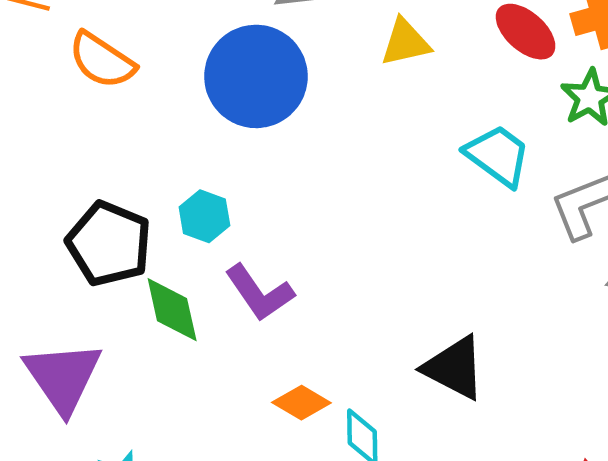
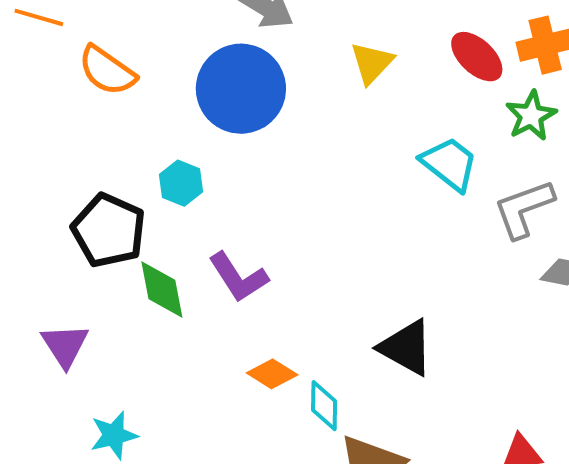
yellow triangle: (405, 42) -> (372, 63), turned -36
cyan hexagon: (204, 216) -> (181, 183), moved
purple triangle: (63, 377) -> (65, 345), size x0.7

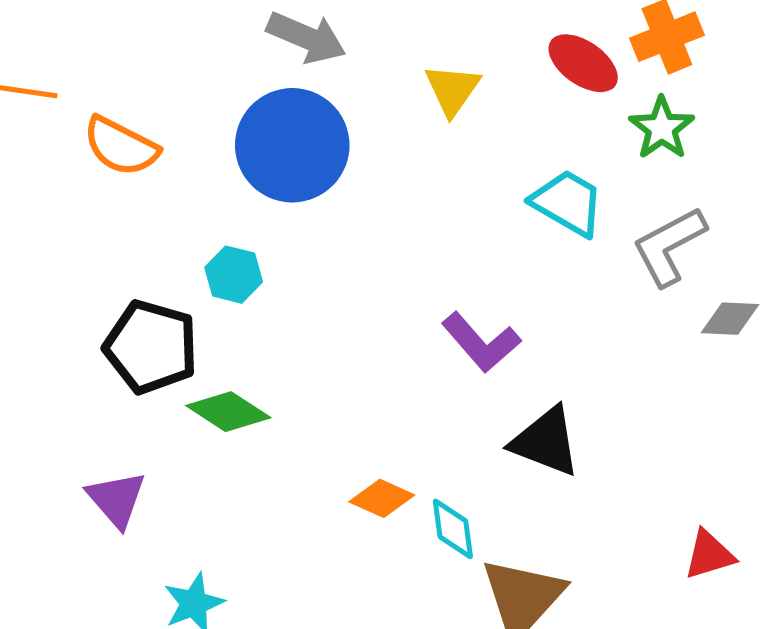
purple L-shape: (238, 277) -> (481, 342), moved
green diamond: (162, 290) -> (228, 412), turned -38

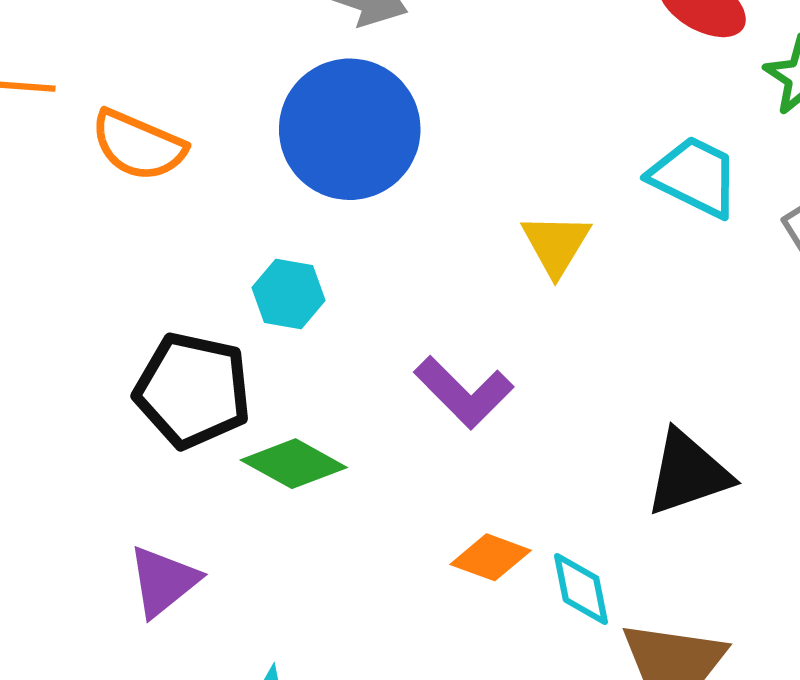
yellow triangle: (452, 90) -> (556, 244), moved
purple L-shape: (481, 342) -> (464, 392), moved
black triangle: (546, 441) -> (688, 473), turned -36
purple triangle: (116, 499) -> (163, 581), turned 36

